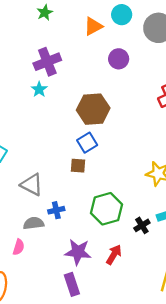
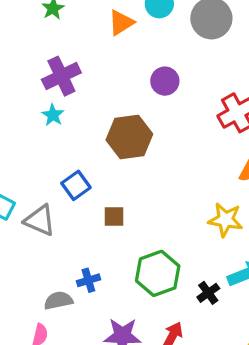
purple circle: (119, 59) -> (165, 81), moved
blue square: (87, 143) -> (76, 185), moved
gray triangle: (32, 185) -> (40, 220), moved

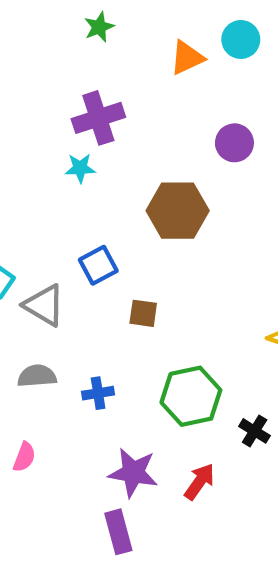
cyan star: (53, 115) -> (80, 168), turned 30
black cross: (208, 293) -> (255, 431), turned -30
gray semicircle: (58, 301) -> (37, 376), moved

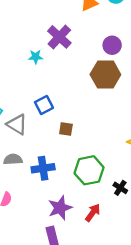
purple cross: (98, 118) -> (59, 37), moved, turned -30
brown hexagon: (178, 211) -> (105, 75), moved
blue cross: (98, 393) -> (43, 168), size x1.5
purple star: (133, 473) -> (60, 208), turned -30

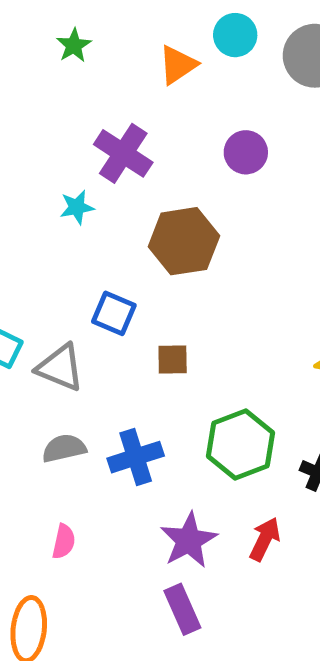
brown hexagon: (105, 75) -> (184, 241), moved
blue square: (44, 105) -> (114, 313), turned -30

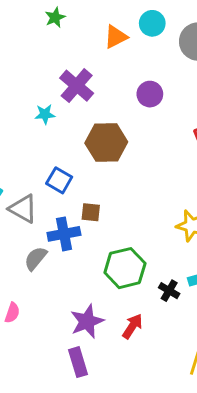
gray semicircle: (64, 448) -> (36, 258), moved, turned -45
blue cross: (136, 457) -> (64, 234), moved

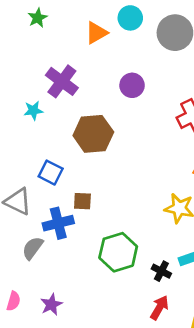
purple star: (87, 321) -> (51, 305), moved, size x0.7
red arrow: (132, 326) -> (159, 308), moved

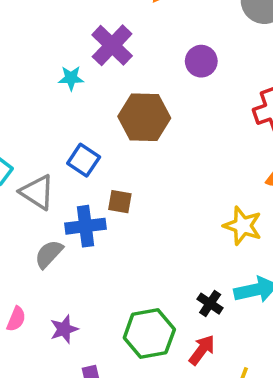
green hexagon: (118, 252) -> (149, 334), moved

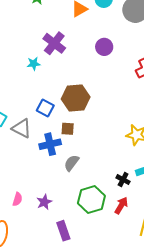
brown hexagon: (144, 117) -> (76, 98), moved
gray semicircle: (49, 254) -> (72, 163), moved

